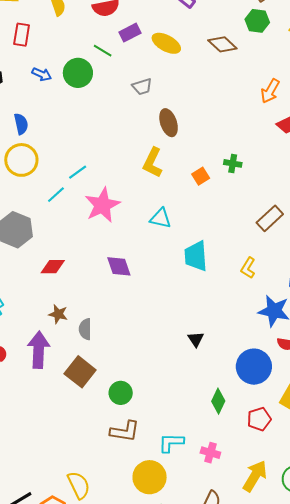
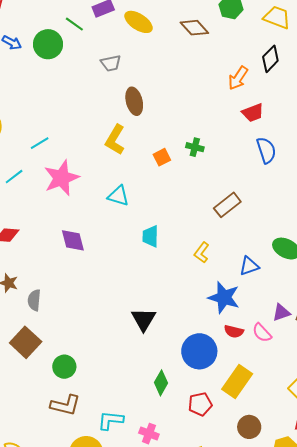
cyan line: (56, 195) -> (14, 177), moved
cyan trapezoid: (196, 256) -> (151, 236), size x0.7
black triangle: (196, 339) -> (144, 319), size x1.5

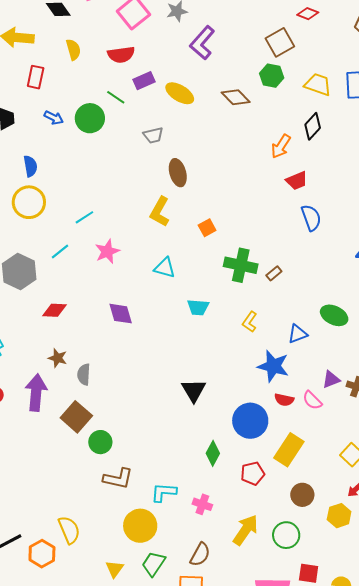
green cross: (195, 147) -> (241, 265), moved, size x1.8
pink star: (61, 178) -> (107, 251), size x0.7
brown rectangle: (227, 205) -> (274, 273), size x0.6
cyan trapezoid: (151, 236) -> (198, 307), turned -85
green circle: (64, 367) -> (100, 442), moved

